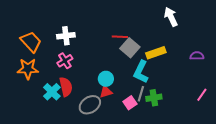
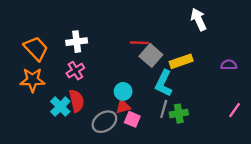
pink square: (130, 103) -> (132, 119), moved, turned -32

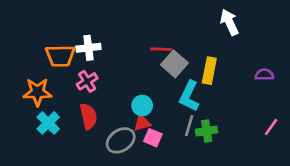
orange trapezoid: (36, 48) -> (60, 56), moved, turned 132
yellow rectangle: (181, 61) -> (209, 71), turned -60
cyan cross: (60, 107) -> (48, 123), moved

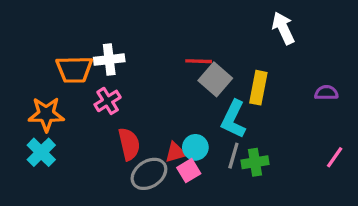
cyan circle: (142, 105) -> (195, 147), moved
red semicircle: (88, 116) -> (129, 144), moved
cyan cross: (48, 123) -> (41, 152), moved
pink square: (153, 138) -> (189, 171), turned 36

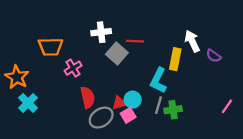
white arrow: (283, 28) -> (192, 41), moved
white cross: (109, 60) -> (101, 32), moved
gray square: (215, 79) -> (117, 53), moved
purple semicircle: (326, 93) -> (214, 56), moved, turned -144
orange star: (46, 114) -> (17, 77), moved, turned 30

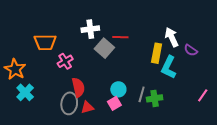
cyan L-shape: (158, 80) -> (169, 67), moved
red triangle: (119, 103) -> (87, 107), moved
gray ellipse: (101, 118) -> (69, 103), moved, turned -50

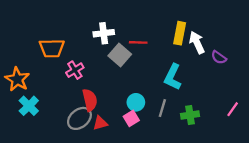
yellow rectangle: (157, 53) -> (180, 33), moved
cyan L-shape: (169, 67) -> (173, 77), moved
green cross: (155, 98) -> (190, 115), moved
gray ellipse: (69, 103) -> (79, 118), turned 45

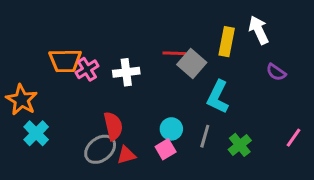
white cross: (104, 33) -> (126, 72), moved
white arrow: (197, 42) -> (259, 30), moved
gray square: (120, 55) -> (192, 63), moved
pink cross: (75, 70) -> (87, 69), moved
green cross: (190, 115) -> (240, 145), turned -30

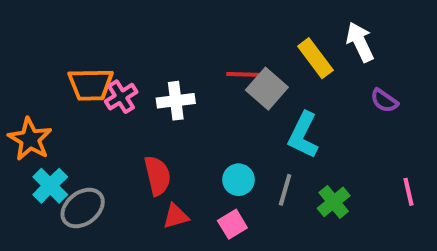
yellow rectangle: (227, 42) -> (315, 58), turned -48
pink line: (294, 138) -> (409, 192), turned -48
gray ellipse: (100, 149) -> (83, 208), moved
pink square: (166, 149) -> (232, 224), moved

